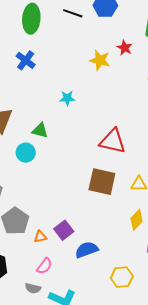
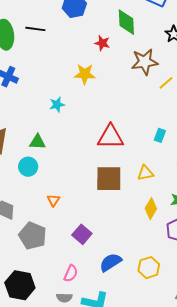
black line: (73, 13) -> (35, 29), moved
yellow star: (100, 60) -> (85, 74), moved
orange triangle: (40, 237) -> (53, 200), moved, turned -32
blue semicircle: (87, 250) -> (111, 262), moved

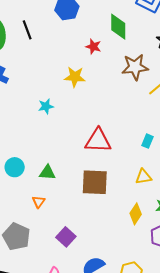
black line: (35, 29) -> (27, 30), turned 60
green triangle: (37, 142) -> (47, 173), moved
yellow triangle: (145, 173) -> (143, 177), moved

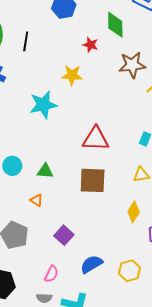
black line: (27, 30) -> (26, 41), moved, turned 30
cyan star: (46, 106) -> (43, 105), size x1.8
orange triangle: (39, 202) -> (37, 200), turned -32

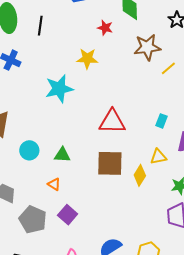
yellow diamond: (134, 212) -> (140, 175), moved
purple square: (64, 235) -> (68, 215), moved

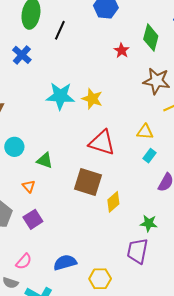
yellow star: (87, 59) -> (92, 99), moved
yellow triangle: (158, 157) -> (145, 132), moved

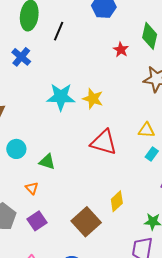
brown square: (88, 182) -> (86, 222), moved, turned 32

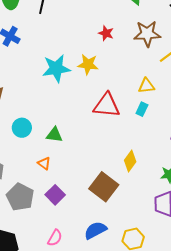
red star: (121, 50) -> (106, 33), moved
cyan rectangle: (152, 154) -> (142, 109), moved

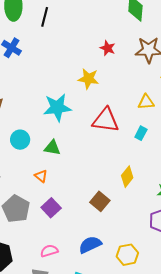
cyan star: (56, 68) -> (57, 108), moved
cyan rectangle: (142, 109) -> (141, 133), moved
brown square: (104, 187) -> (100, 201), size x0.7
pink semicircle: (55, 238) -> (49, 251), turned -138

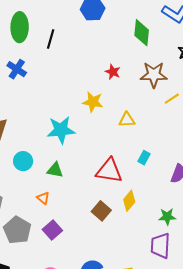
yellow triangle: (146, 102) -> (127, 120), moved
red triangle: (106, 120) -> (109, 171), moved
brown square: (100, 201) -> (101, 211), moved

